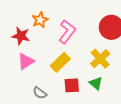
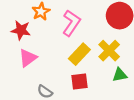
yellow rectangle: (60, 62) -> (79, 54), moved
green triangle: (96, 83) -> (120, 75), moved, turned -48

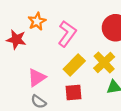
pink triangle: (28, 58) -> (37, 77), moved

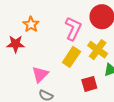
pink L-shape: (67, 34) -> (73, 29), moved
red square: (73, 93) -> (89, 84), moved

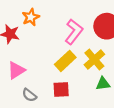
pink triangle: (40, 74) -> (16, 70), moved
red square: (89, 84) -> (61, 89), moved

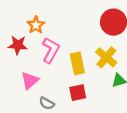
pink L-shape: (74, 32) -> (51, 50), moved
yellow rectangle: (65, 61) -> (77, 63), turned -50

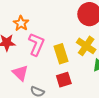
pink triangle: (30, 81) -> (20, 73), turned -30

